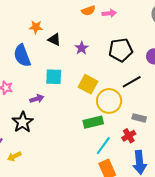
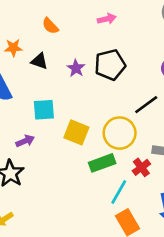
orange semicircle: (88, 11) -> (50, 26), moved, turned 72
black pentagon: (121, 50) -> (110, 65), moved
yellow square: (88, 84) -> (76, 132), moved
red cross: (129, 136) -> (141, 167), moved

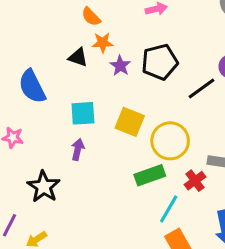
orange star: (13, 48) -> (103, 43), moved
black line: (146, 105) -> (201, 89), moved
yellow square: (76, 132) -> (130, 122), moved
purple arrow: (25, 141) -> (78, 150), moved, turned -54

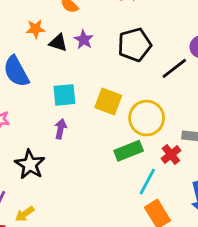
orange star: (103, 43) -> (36, 29), moved
purple star: (120, 66) -> (84, 40), moved

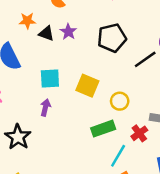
yellow circle: (147, 118) -> (120, 101), size x0.6

